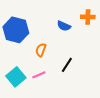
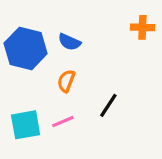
blue semicircle: (64, 26) -> (69, 42), moved
cyan square: (16, 77) -> (26, 125), turned 30

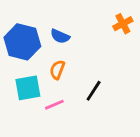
orange cross: (142, 27) -> (123, 24), turned -30
cyan square: (26, 125) -> (28, 88), moved

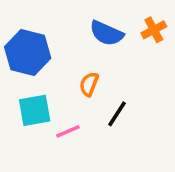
blue semicircle: (60, 36) -> (107, 33), moved, size x1.4
orange semicircle: (57, 70) -> (89, 84), moved

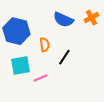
orange semicircle: (89, 84) -> (45, 45), moved, turned 152
black line: (117, 114) -> (64, 57), moved

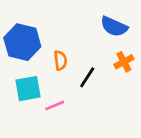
orange cross: (91, 18) -> (124, 62), moved
blue semicircle: (63, 20) -> (114, 27), moved

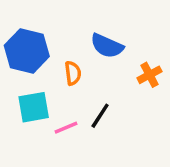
blue semicircle: (114, 27) -> (107, 46), moved
black line: (87, 77) -> (100, 116), moved

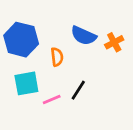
orange cross: (150, 75) -> (114, 42), moved

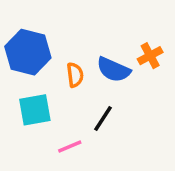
blue semicircle: (84, 36) -> (113, 70), moved
pink line: (52, 99) -> (70, 146), moved

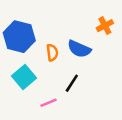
orange cross: (150, 56) -> (105, 26), moved
cyan square: (35, 110) -> (24, 77), turned -30

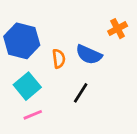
pink line: (49, 103) -> (33, 115), moved

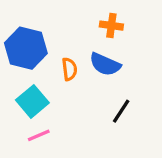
orange cross: (118, 29) -> (111, 26), moved, turned 36
black line: (81, 93) -> (121, 111), moved

